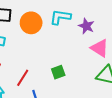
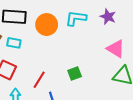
purple star: (86, 26) -> (108, 17), moved

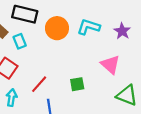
cyan rectangle: (14, 43) -> (20, 41), turned 48
pink triangle: (116, 49) -> (110, 64), moved

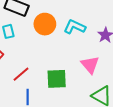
green square: (77, 84) -> (57, 79), size x1.5

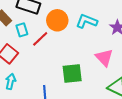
red line: (21, 74) -> (40, 39), moved

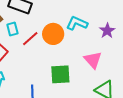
orange circle: (57, 20) -> (53, 34), moved

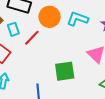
orange circle: (53, 34) -> (50, 17), moved

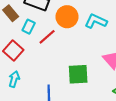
cyan rectangle: (13, 29) -> (29, 27), turned 40

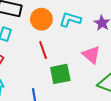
red line: (47, 37) -> (43, 50), moved, turned -60

